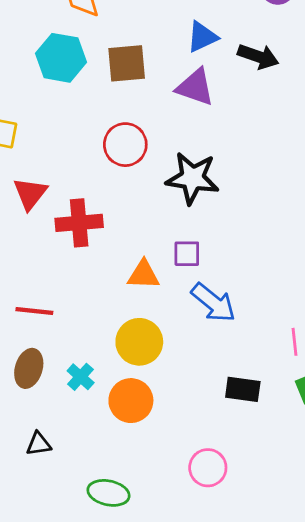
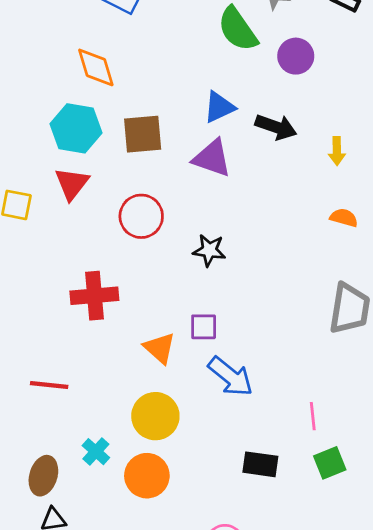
black star: (192, 178) -> (209, 250), size x0.6
red triangle: (30, 194) -> (72, 184), moved
orange triangle: (143, 275) -> (160, 348), turned 40
brown ellipse: (29, 368) -> (43, 476), moved

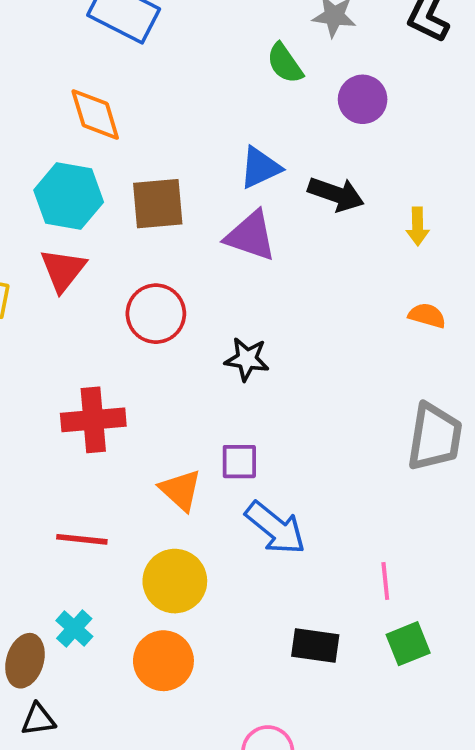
green semicircle: (238, 29) -> (285, 63), size x0.7
red line: (49, 385) -> (82, 539), moved
cyan cross: (96, 452) -> (74, 628), moved

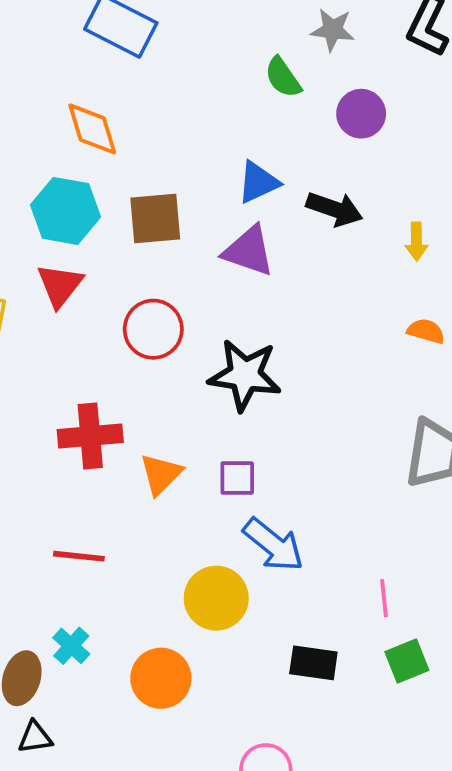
black star: (247, 359) -> (245, 375), size x1.6
orange triangle: (181, 490) -> (161, 474), moved, turned 33
yellow circle: (175, 581) -> (216, 598), moved

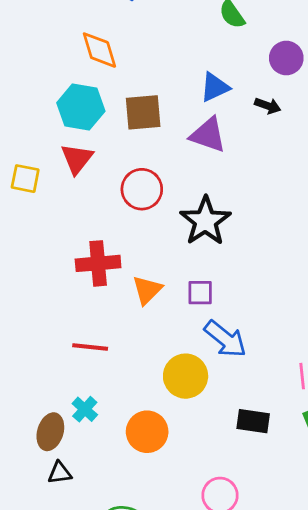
purple circle: (361, 114) -> (286, 58), moved
black arrow: (334, 209) -> (268, 106), size x0.7
black star: (245, 375) -> (205, 221), turned 30

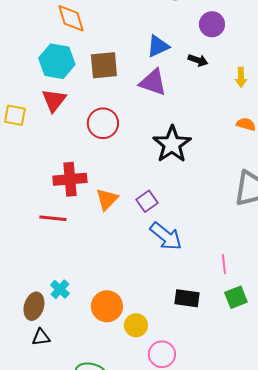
black star: (205, 221) -> (172, 144), moved
purple square: (200, 293) -> (147, 201), turned -35
red line: (90, 347) -> (53, 218), moved
yellow circle: (186, 376) -> (136, 325), moved, size x0.7

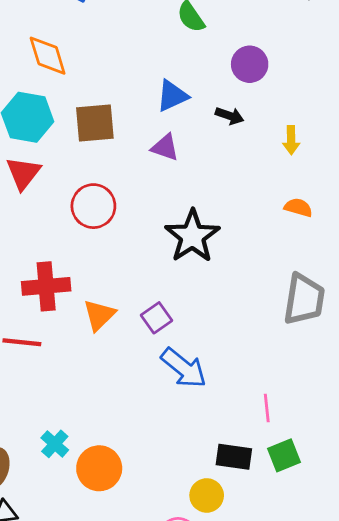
purple triangle: (153, 82) -> (165, 147), size x0.7
cyan cross: (60, 289) -> (55, 444), moved
black rectangle: (187, 298) -> (234, 457), moved
yellow circle: (136, 325) -> (207, 495), moved

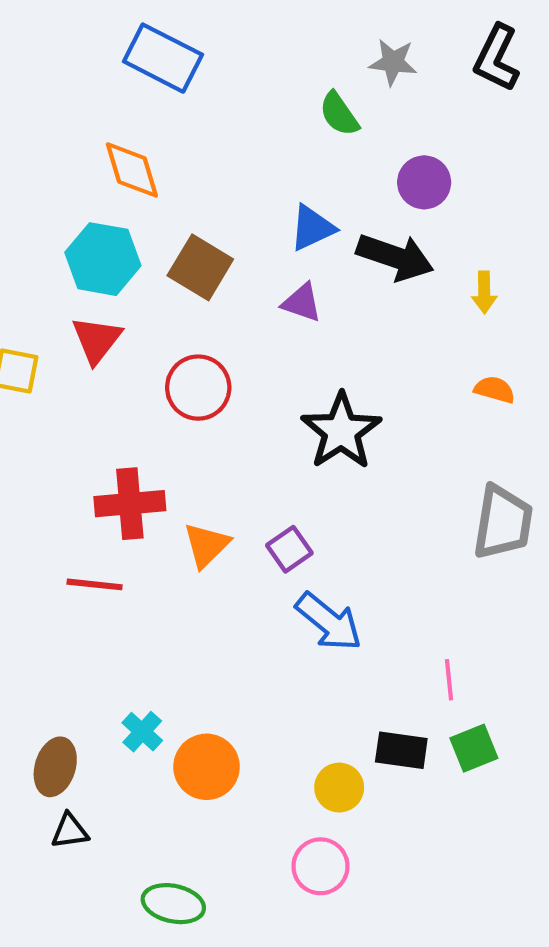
black arrow: (230, 116) -> (395, 257), size x1.8
brown square: (95, 123) -> (200, 267), turned 36
yellow circle: (207, 495) -> (339, 788), moved

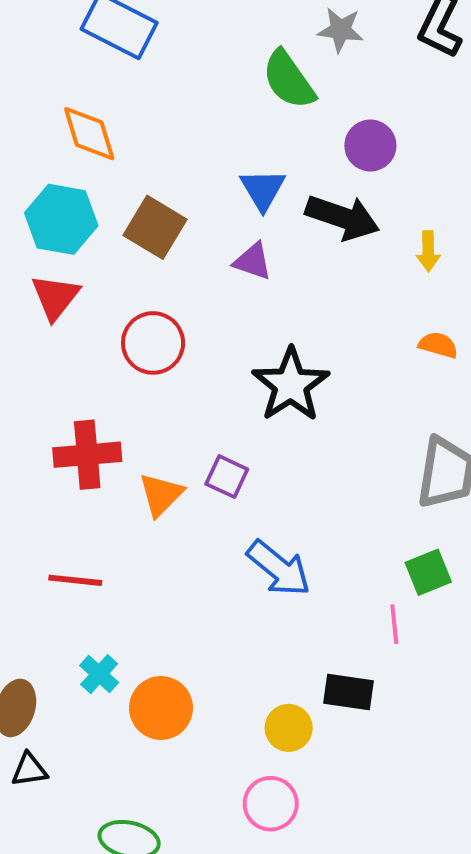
green semicircle: (339, 114) -> (289, 80), size x1.4
blue triangle: (312, 228) -> (263, 189), turned -36
purple square: (289, 549) -> (227, 477), moved, turned -30
red line: (95, 584) -> (75, 580), moved
green square: (474, 748) -> (428, 572), moved

